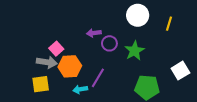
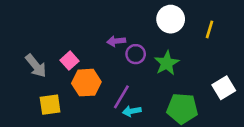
gray arrow: (47, 62) -> (36, 66), moved, turned 42
cyan arrow: (80, 89) -> (132, 111), moved

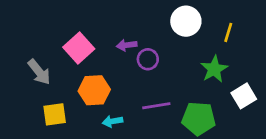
pink square: (70, 61) -> (79, 48), moved, size x1.5
green star: (167, 63) -> (214, 69), moved
purple line: (121, 97) -> (156, 106), moved, turned 50
cyan arrow: (132, 111) -> (113, 121), moved

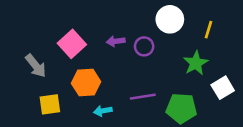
purple circle: (148, 59) -> (144, 46), moved

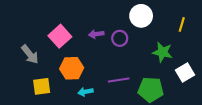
yellow line: (209, 30) -> (182, 24), moved
green star: (196, 63) -> (162, 52), turned -30

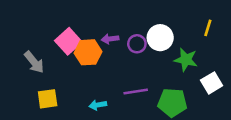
white circle: (141, 16) -> (160, 38), moved
orange hexagon: (72, 68) -> (88, 52), moved

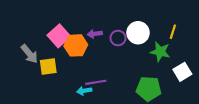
yellow line: (208, 28) -> (173, 32), moved
purple line: (136, 91) -> (96, 82), moved
yellow square: (48, 99) -> (48, 66), moved

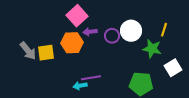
pink square: (59, 36) -> (77, 16), moved
yellow square: (48, 66) -> (46, 53), moved

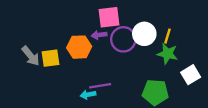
pink square: (77, 16) -> (109, 17), moved, turned 35
yellow line: (164, 30) -> (167, 36), moved
purple circle: (112, 36) -> (123, 39), size x1.5

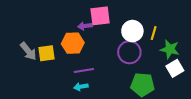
purple arrow: (99, 35) -> (85, 26), moved
purple circle: (123, 39) -> (129, 52), moved
green star: (167, 54) -> (170, 49), moved
purple line: (100, 86) -> (84, 70), moved

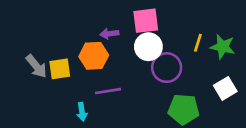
pink square: (100, 16) -> (146, 21), moved
white circle: (132, 31) -> (148, 47), moved
green star: (170, 49) -> (223, 47), moved
cyan arrow: (81, 87) -> (82, 112), moved, turned -88

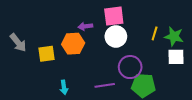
gray arrow: (36, 66) -> (18, 43), moved
purple circle: (167, 68) -> (130, 67), moved
white square: (225, 88) -> (176, 57), moved, turned 30
purple line: (108, 91) -> (105, 85), moved

